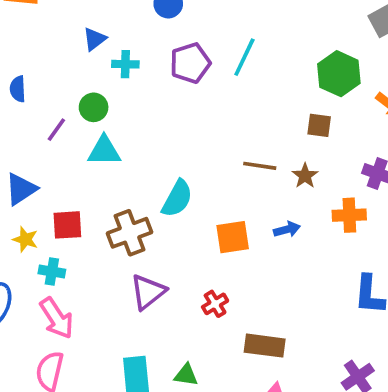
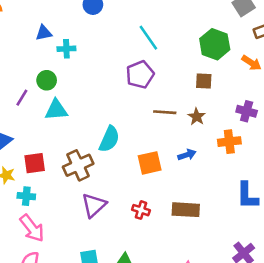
blue triangle: (95, 39) -> (44, 33), turned 30
cyan line: (244, 57) -> (148, 38), turned -56
purple pentagon: (190, 63) -> (140, 75), moved
red cross: (215, 304) -> (141, 210), turned -36
brown rectangle: (265, 346) -> (186, 210), moved

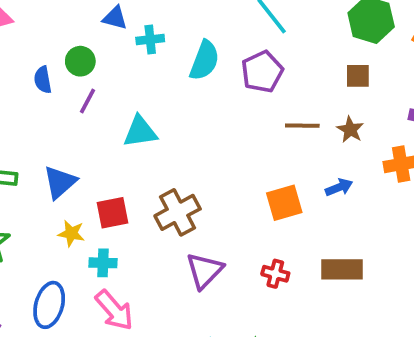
blue triangle: (44, 33) -> (115, 18), turned 30
green circle: (47, 80) -> (80, 61), moved
purple line: (22, 98) -> (87, 101), moved
cyan semicircle: (109, 139) -> (204, 60), moved

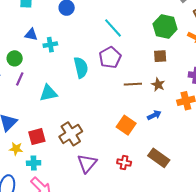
cyan semicircle: (204, 60) -> (81, 68), moved, turned -30
orange square: (284, 203) -> (126, 125), turned -36
brown rectangle: (342, 269) -> (159, 158), turned 40

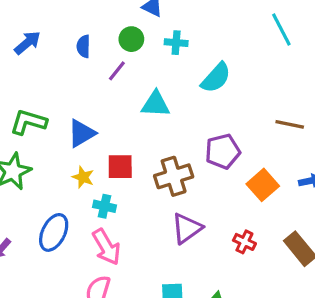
cyan cross: (50, 45) -> (176, 43), moved
purple pentagon: (110, 57) -> (223, 151), moved
green circle: (15, 58) -> (131, 39), moved
cyan semicircle: (81, 68) -> (216, 78), turned 40

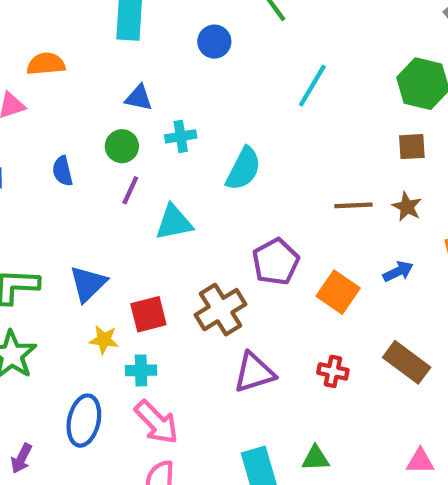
cyan line: (281, 29) -> (312, 86), turned 72
purple line: (117, 71) -> (130, 190), moved
purple triangle: (187, 228) -> (254, 372), turned 32

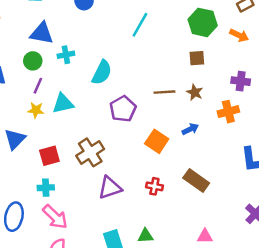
blue triangle: (139, 98) -> (42, 33), size x1.5
purple pentagon: (276, 262) -> (123, 109), moved
yellow star: (104, 340) -> (36, 110), moved

